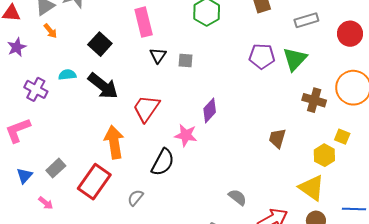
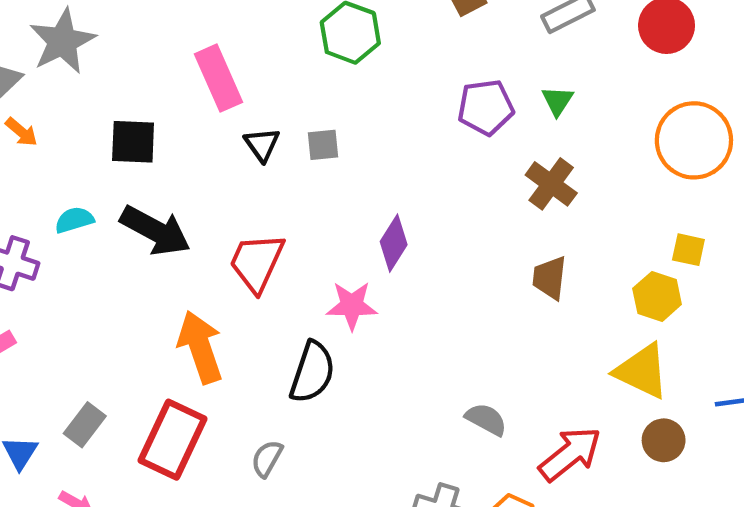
black square: (100, 44) -> (133, 142), turned -30
green triangle: (295, 59) -> (557, 101), size x0.6
brown cross: (314, 100) -> (551, 184), moved, turned 30

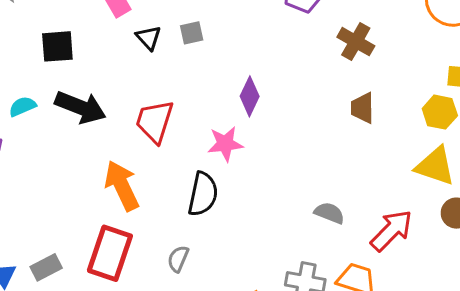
gray rectangle: (85, 425) -> (46, 267), moved, turned 32

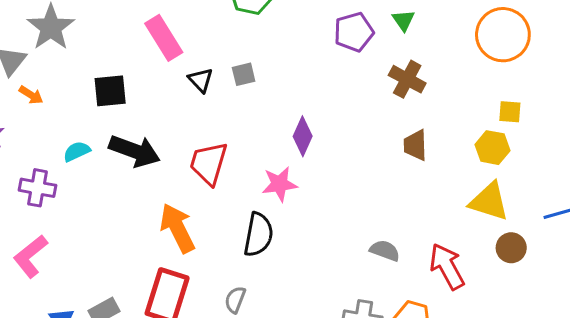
red arrow: (392, 230) -> (447, 267), turned -72

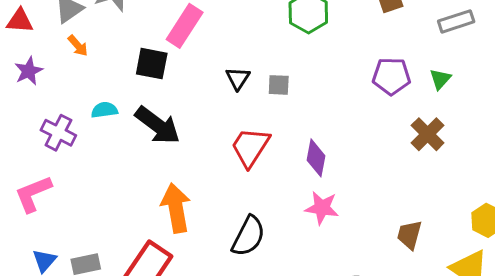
pink rectangle: (164, 38) -> (185, 26), moved, turned 48
purple diamond: (303, 136) -> (316, 158), turned -30
brown trapezoid: (415, 145) -> (409, 235), moved
red trapezoid: (209, 163) -> (250, 147), moved
pink star: (280, 184) -> (322, 208), moved

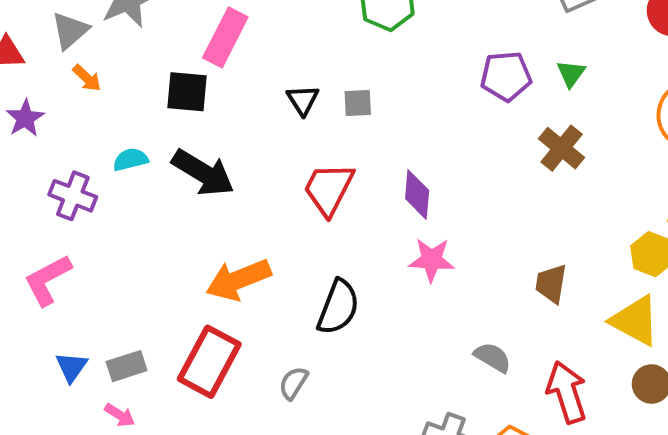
orange arrow: (176, 208) -> (238, 280), turned -96

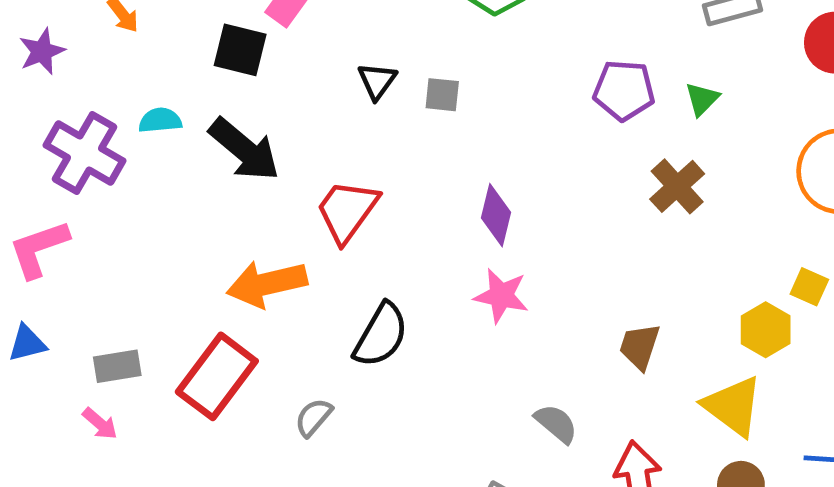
red trapezoid: (329, 189) -> (347, 211), moved
purple cross: (73, 196) -> (84, 153), size x1.4
blue triangle: (71, 367) -> (27, 343), moved, turned 32

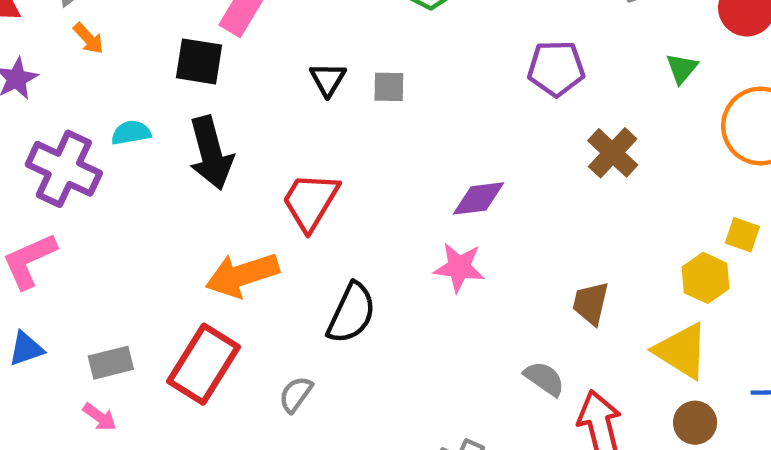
green triangle: (702, 99) -> (682, 68), moved
black arrow: (244, 150) -> (211, 153), turned 40
purple diamond: (496, 215) -> (478, 198), moved, turned 74
gray semicircle: (556, 424) -> (544, 379), moved

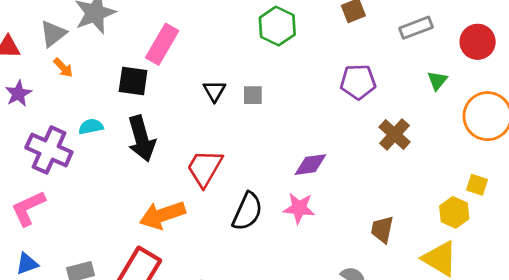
black semicircle: (351, 313) -> (247, 211), moved

